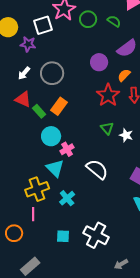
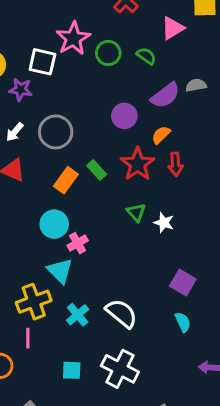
white square: (43, 25) -> (42, 62), turned 30
green rectangle: (39, 111) -> (97, 170), moved
white semicircle: (97, 169) -> (121, 313), moved

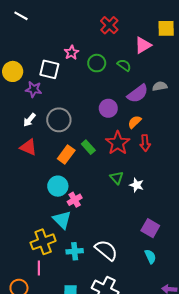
pink star: (73, 38) -> (71, 53), size x0.6
cyan cross: (78, 315) -> (75, 251), turned 35

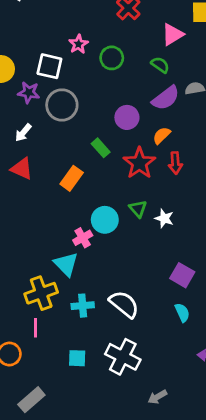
green semicircle: (124, 65) -> (160, 65), moved
gray circle: (59, 120) -> (62, 105), moved
green rectangle: (88, 147) -> (101, 148), moved
cyan circle: (58, 186) -> (105, 220), moved

